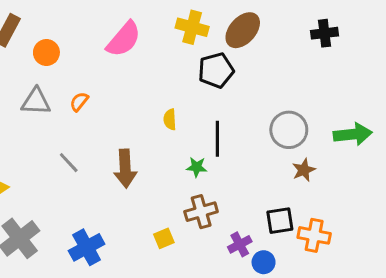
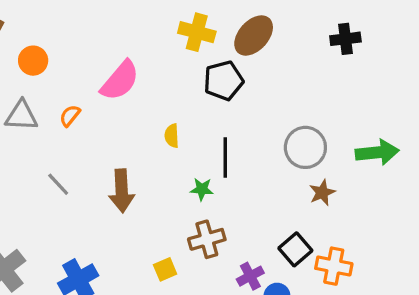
pink semicircle: (124, 39) -> (120, 81), moved
black square: (280, 221) -> (295, 249), turned -32

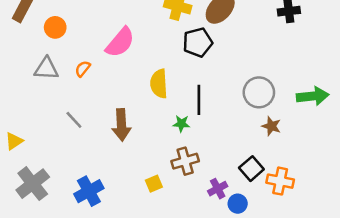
yellow semicircle: (172, 136) -> (159, 84), size x1.6
brown star: (322, 193) -> (271, 126), turned -30

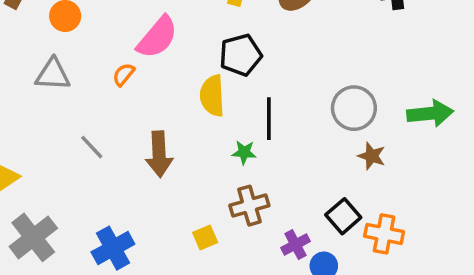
black pentagon: (198, 42) -> (241, 55), moved
orange semicircle: (83, 69) -> (124, 74), moved

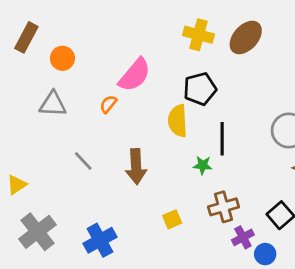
brown cross: (249, 206) -> (224, 207), moved
yellow square: (205, 237) -> (172, 219), moved

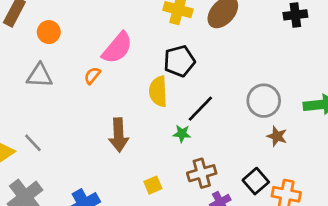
black line: (222, 139) -> (200, 109), turned 44
gray line: (83, 161) -> (33, 143), moved

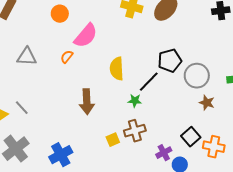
orange circle: (49, 32) -> (60, 14), moved
black pentagon: (179, 61) -> (170, 61), moved
brown cross: (202, 173) -> (135, 131), moved

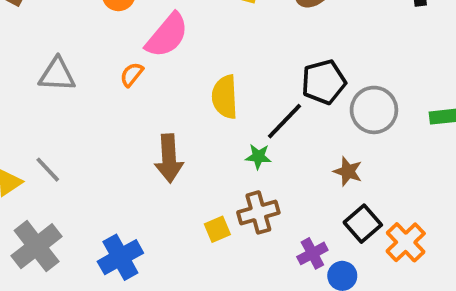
brown star: (207, 103) -> (348, 171), moved
orange cross: (214, 147) -> (406, 242), turned 35

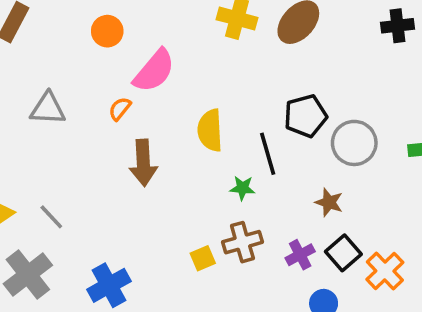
black line: (284, 121) -> (268, 154), turned -60
brown arrow: (169, 158) -> (143, 163), moved
gray line: (48, 170) -> (51, 217), moved
purple cross: (312, 253) -> (300, 255), moved

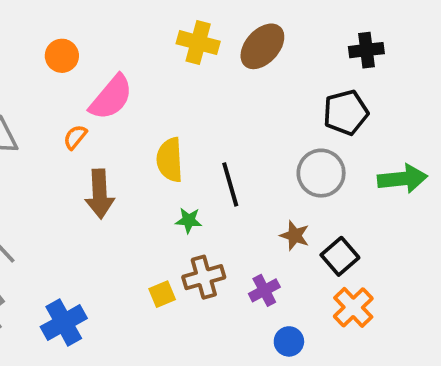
black pentagon: (306, 116) -> (346, 113), moved
green star: (242, 188) -> (189, 220), moved
black square: (343, 253) -> (340, 256), moved

